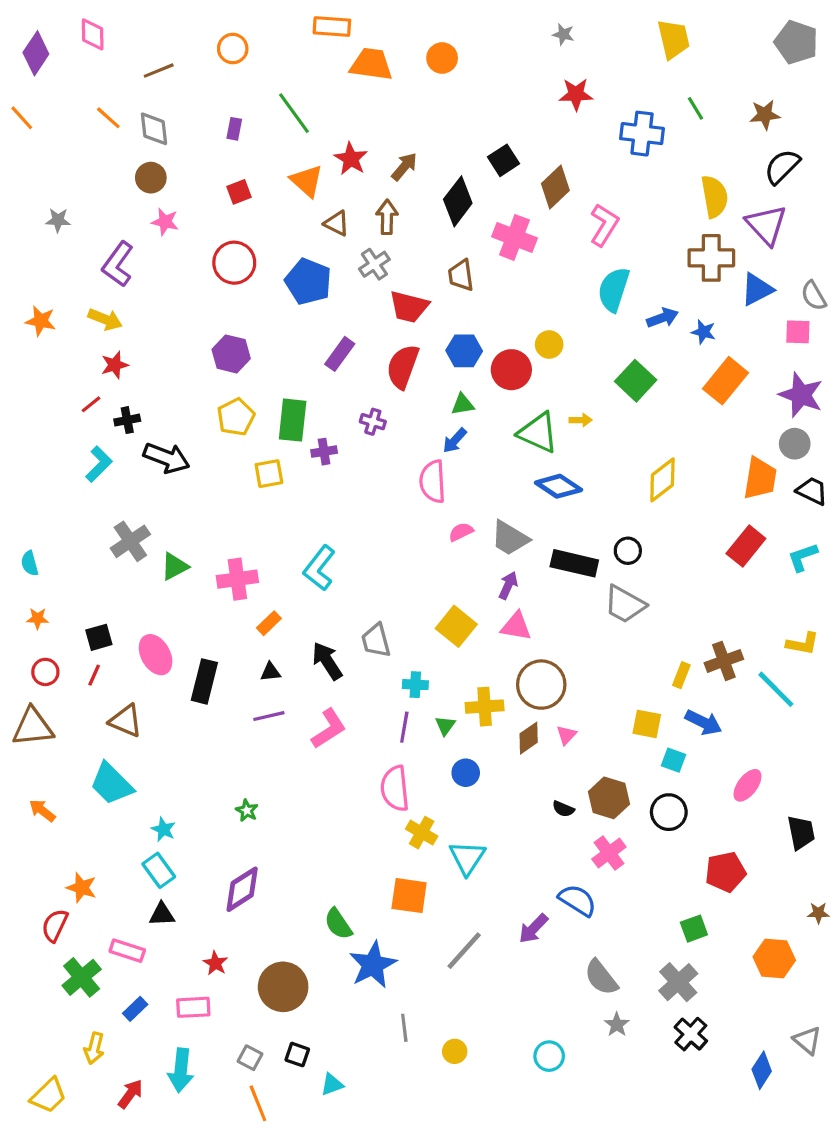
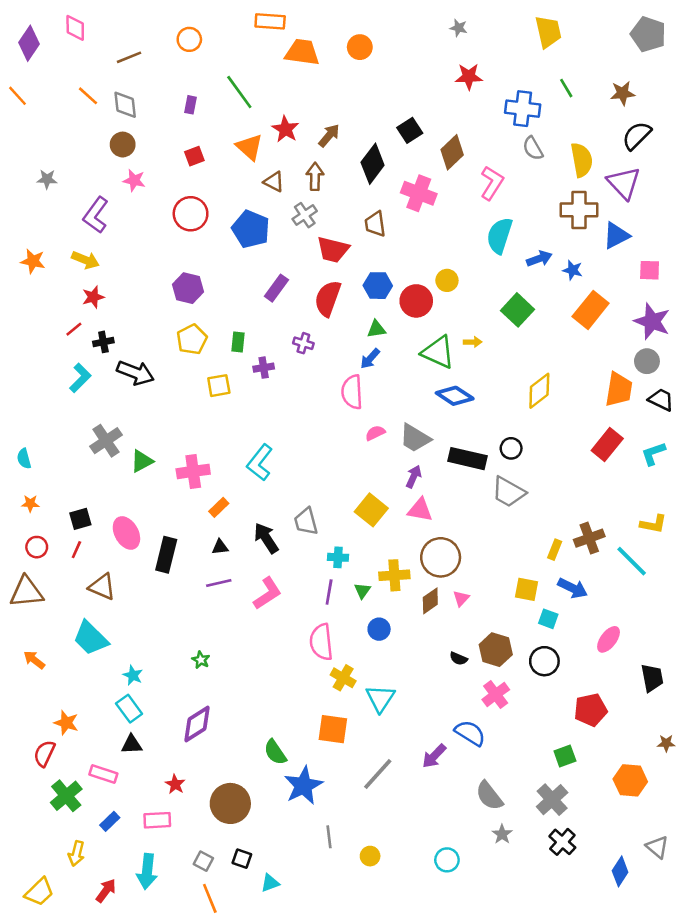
gray semicircle: (814, 296) -> (533, 148), moved
green rectangle: (293, 420) -> (238, 342), size x0.6

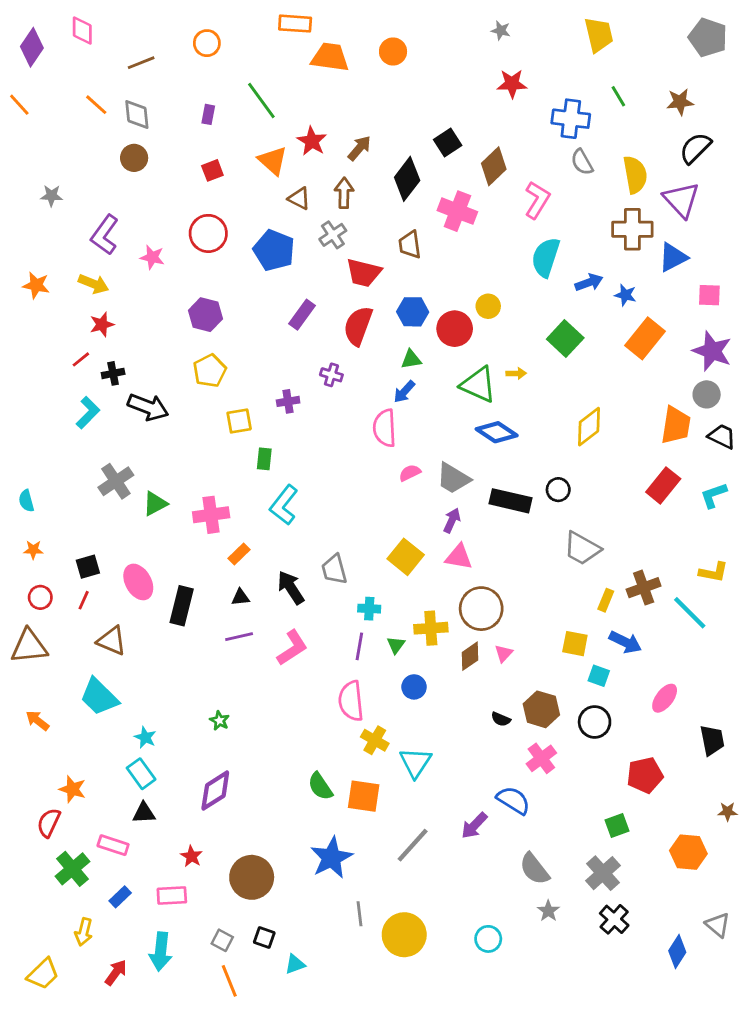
pink star: (134, 180) -> (152, 257), moved
green rectangle: (238, 342) -> (264, 459), moved
gray trapezoid: (509, 492) -> (582, 548), moved
green semicircle: (275, 752) -> (320, 786), moved
yellow circle: (370, 856) -> (404, 935), size x2.0

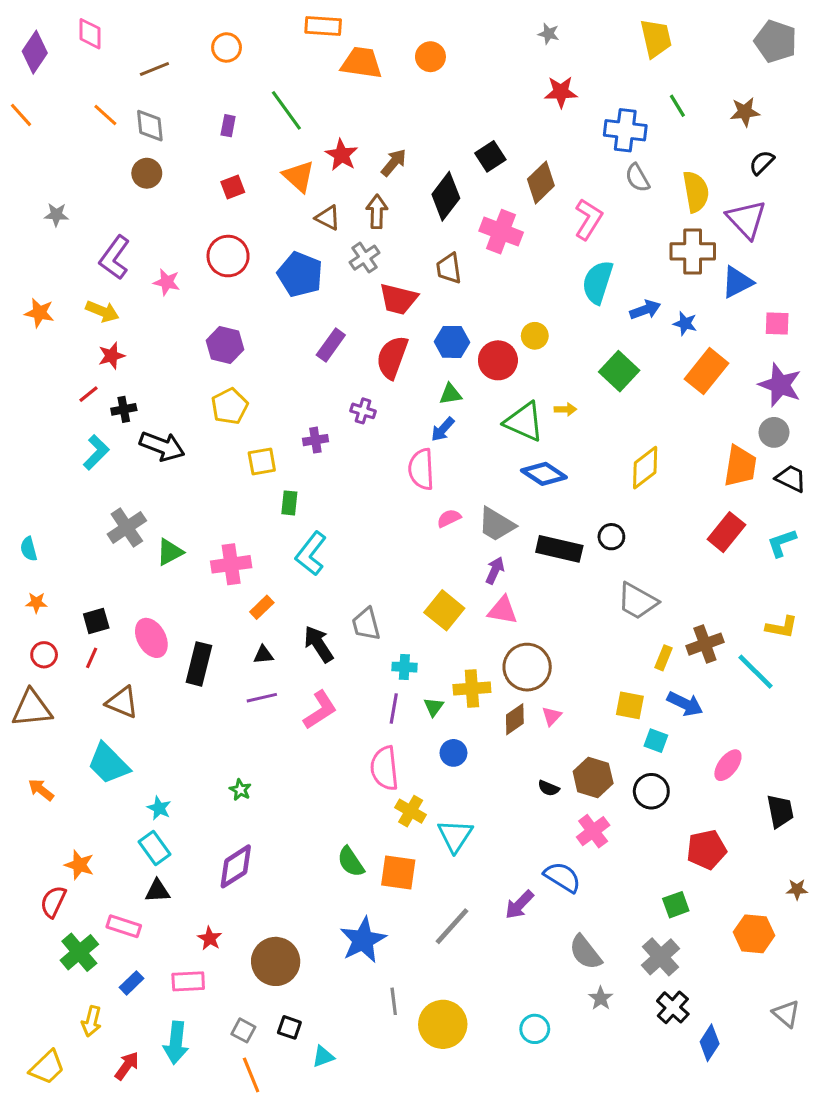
black semicircle: (695, 148) -> (762, 163), size x0.7
blue diamond: (677, 952) -> (710, 1043), moved

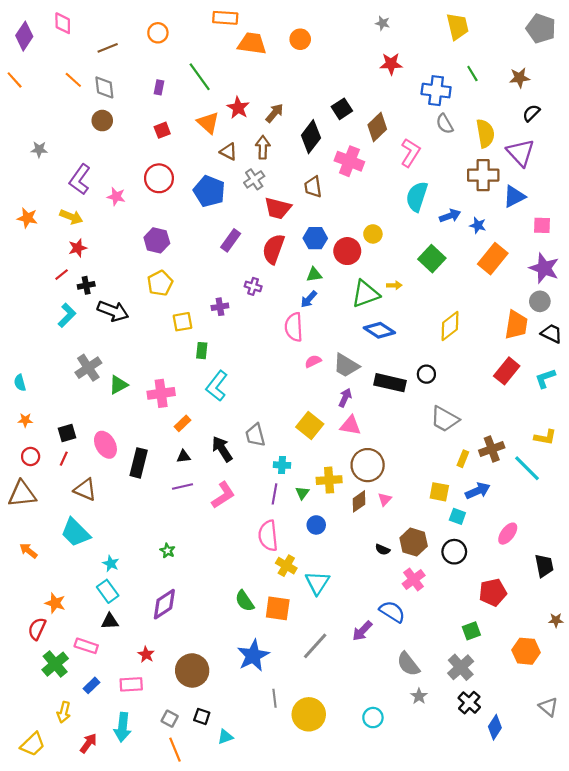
green triangle: (524, 422) -> (365, 294), turned -44
blue arrow: (685, 704) -> (478, 491), turned -50

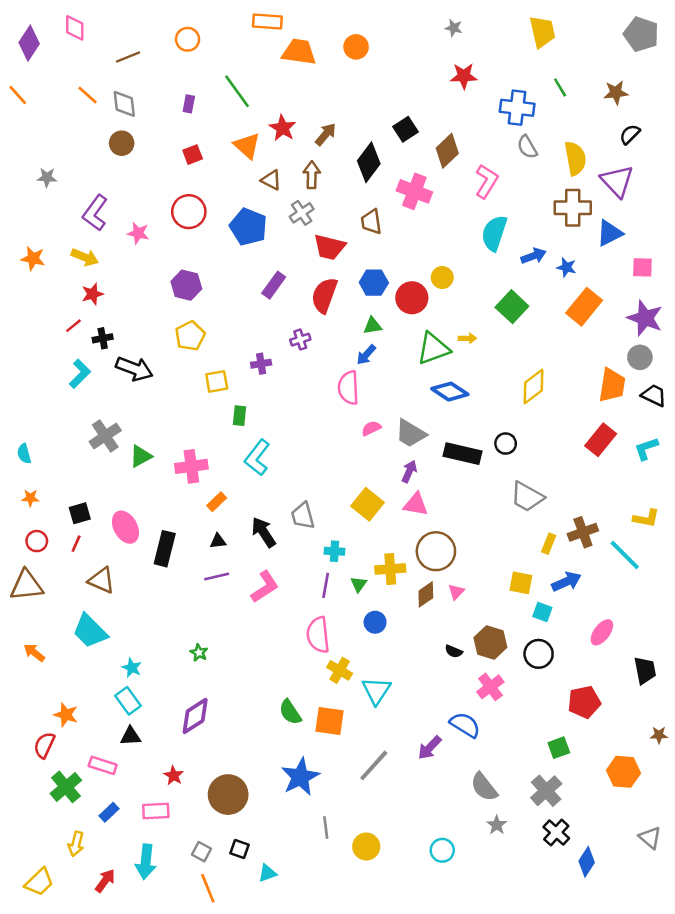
purple cross: (253, 286) -> (300, 340), turned -35
yellow circle: (309, 714) -> (366, 846), size x0.7

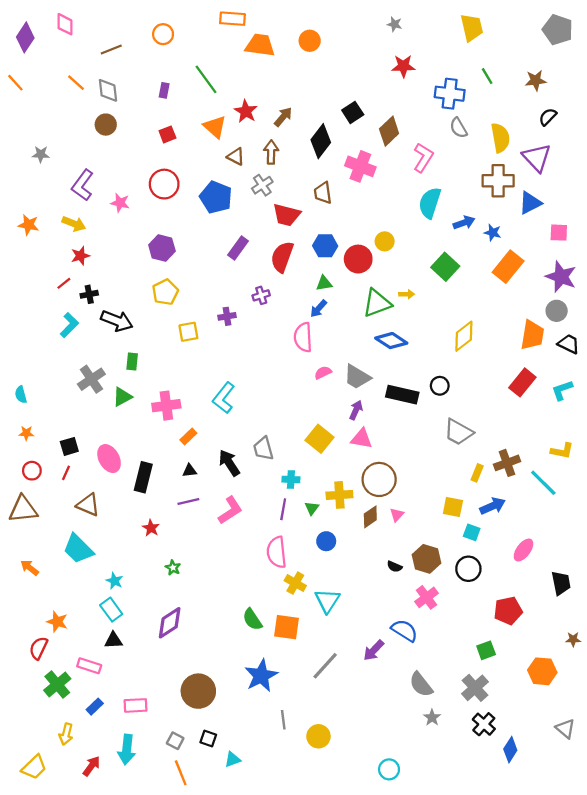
green rectangle: (239, 416) -> (132, 362), moved
red star: (174, 776) -> (151, 528), moved
cyan circle: (442, 850) -> (389, 769), moved

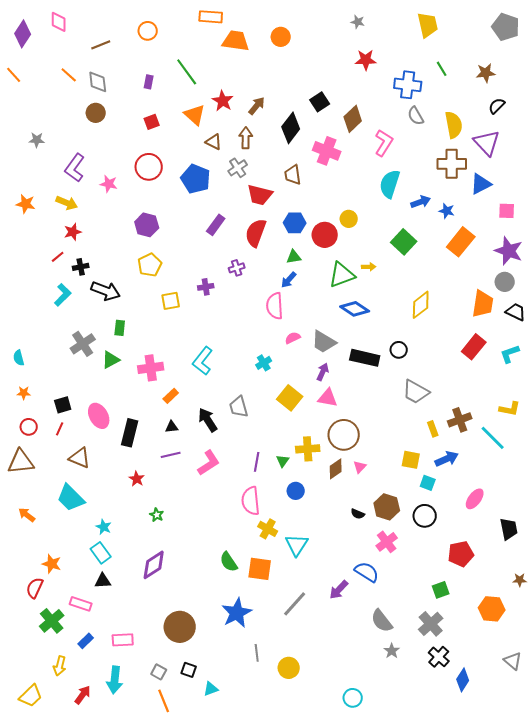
yellow rectangle: (477, 473) -> (433, 429), turned -42
cyan cross: (291, 479) -> (264, 363), moved, turned -35

